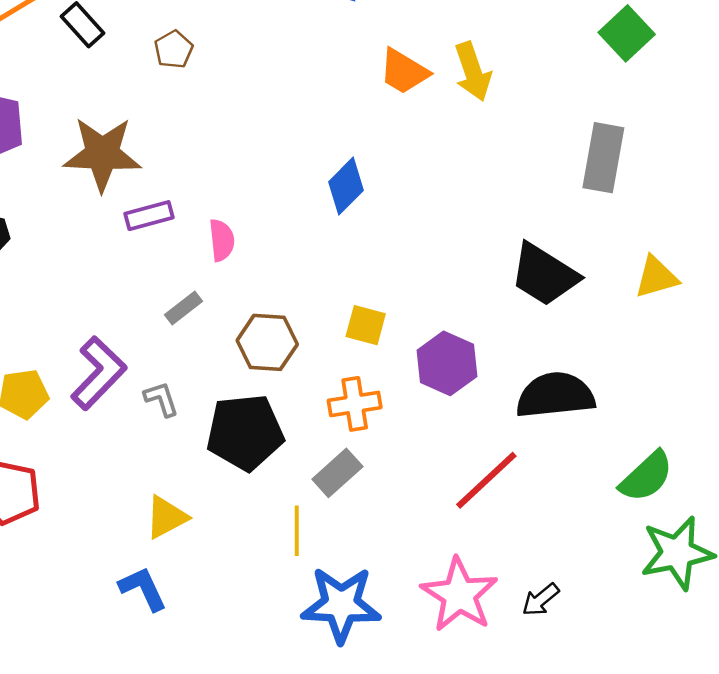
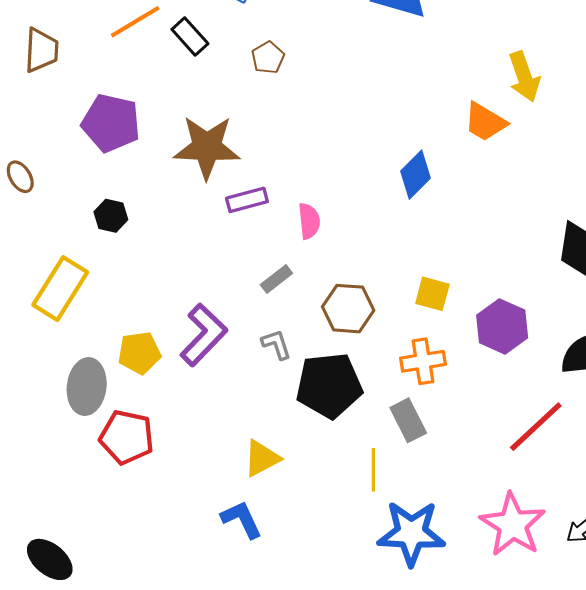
orange trapezoid: (404, 72) -> (485, 122), moved
gray L-shape: (161, 399) -> (276, 344), moved
gray rectangle: (337, 473) -> (408, 420), turned -75

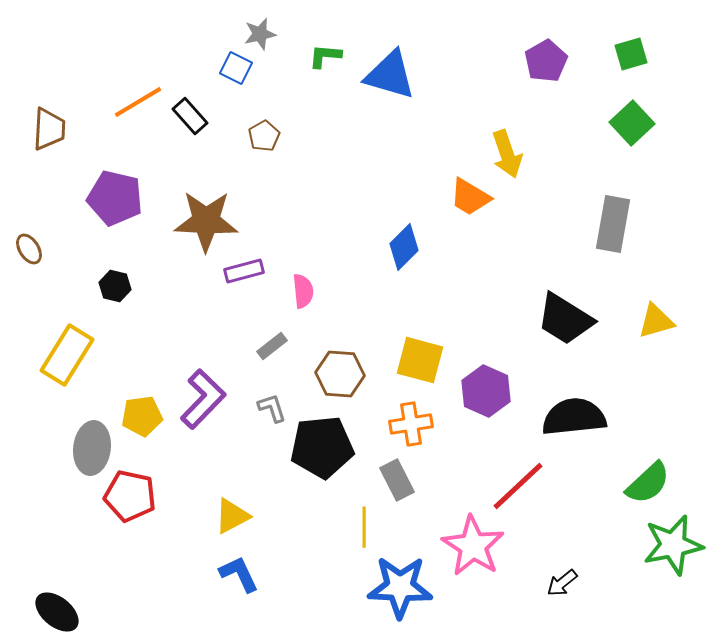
yellow square: (432, 294) -> (420, 360), size x1.4
yellow triangle: (262, 458) -> (232, 516), moved
pink star: (513, 525) -> (473, 546), moved

